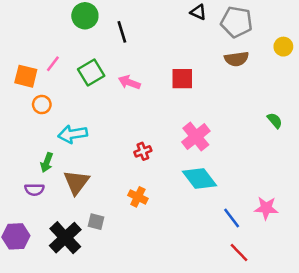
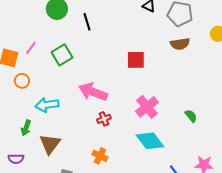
pink arrow: (129, 82) -> (93, 92), moved, size x1.6
green semicircle: (275, 121) -> (191, 116), moved
purple semicircle: (34, 190) -> (16, 159), moved

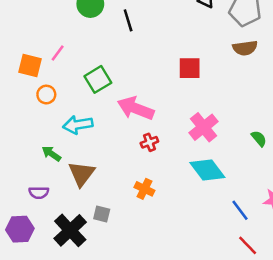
green square: (62, 55) -> (98, 79), moved
green arrow: (26, 128) -> (51, 154), turned 105

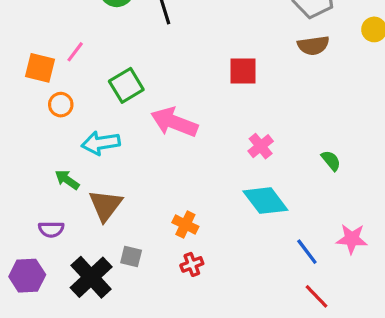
pink cross: (204, 127) -> (261, 146), size x0.7
red cross: (149, 142) -> (192, 264), moved

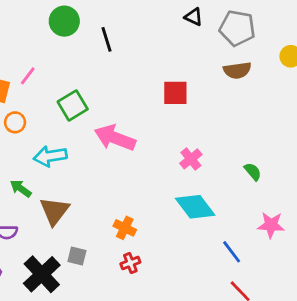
pink star: (352, 239) -> (271, 225), moved

